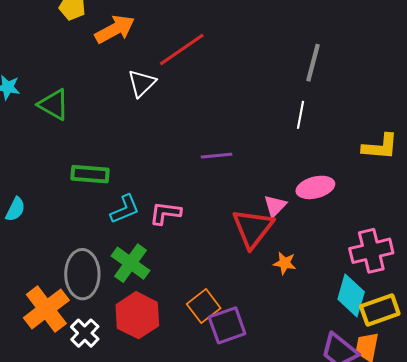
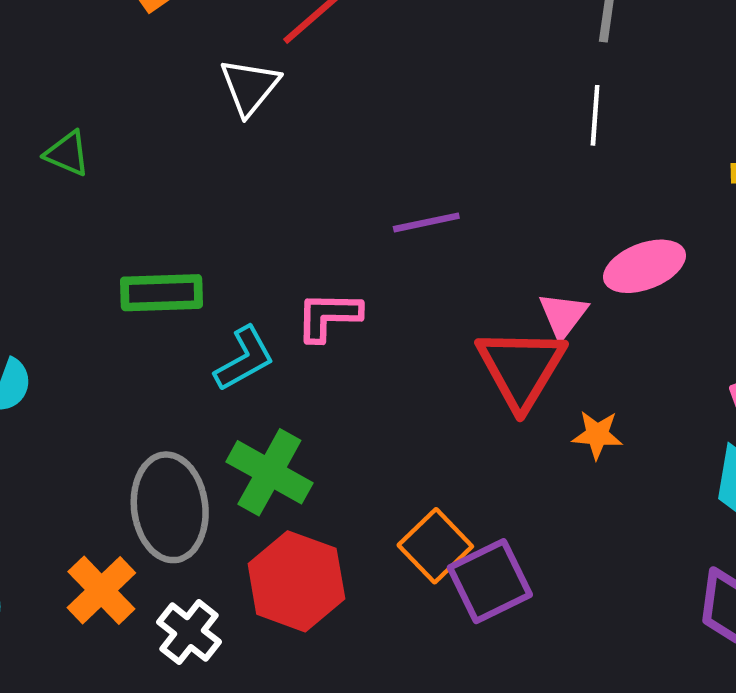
green triangle: (54, 105) -> (67, 153), size x0.7
pink L-shape: (165, 213) -> (328, 316), moved
orange cross: (46, 309) -> (101, 590), size x0.7

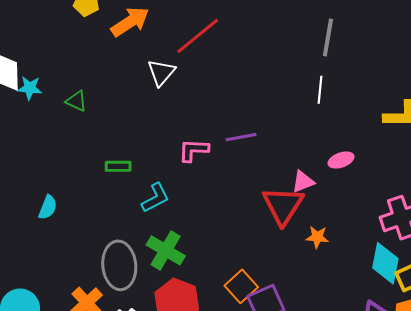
pink ellipse: (644, 266) -> (341, 160), size x0.7
green rectangle: (162, 293) -> (118, 166), size x0.7
pink triangle: (563, 315) -> (303, 182), turned 30
pink L-shape: (328, 316) -> (194, 150), moved

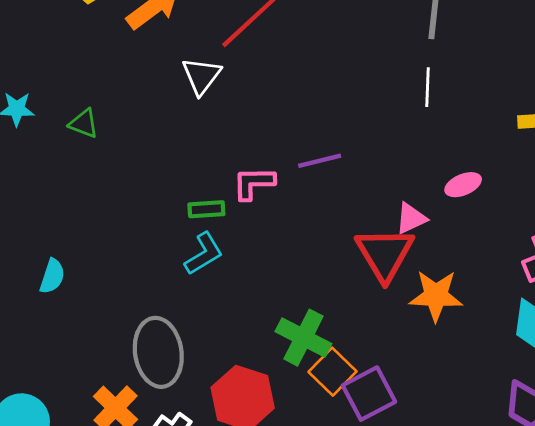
green rectangle: (118, 166) -> (206, 209), moved
orange star: (317, 237) -> (436, 296), size x1.6
green cross: (166, 250) -> (303, 338), moved

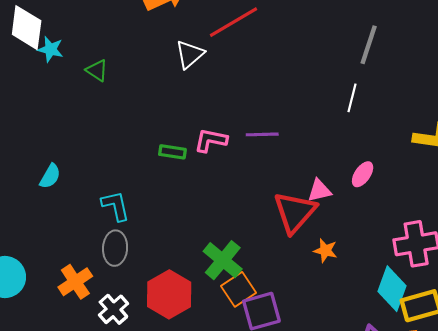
pink ellipse: (463, 185) -> (363, 174), turned -45
cyan L-shape: (204, 254) -> (116, 206), moved, turned -84
orange star: (436, 296) -> (325, 251), size x0.6
gray ellipse: (158, 352) -> (115, 248), size x0.7

